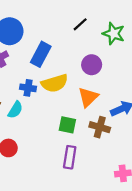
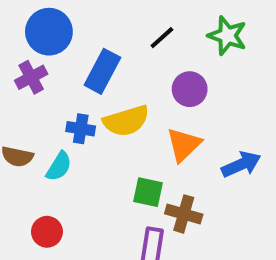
black line: (80, 24) -> (162, 38), moved
brown cross: (100, 127) -> (184, 214), moved

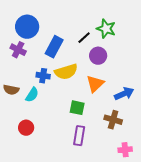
green star: (227, 36) -> (106, 29), moved
black line: (162, 38) -> (84, 38), moved
purple cross: (31, 77) -> (18, 50), turned -35
brown cross: (184, 214) -> (113, 120), moved

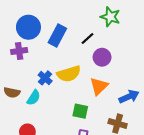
green star: (106, 29) -> (110, 17), moved
blue rectangle: (54, 47) -> (57, 35), moved
purple cross: (18, 50) -> (19, 51), turned -35
blue cross: (43, 76) -> (45, 78), turned 32

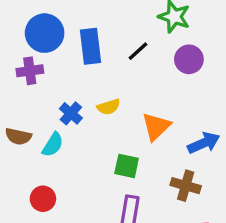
blue rectangle: (57, 35) -> (90, 46), turned -35
purple circle: (102, 57) -> (189, 59), moved
yellow semicircle: (69, 74) -> (109, 107), size x0.6

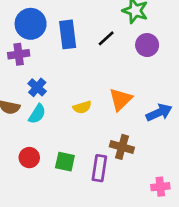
yellow semicircle: (109, 107) -> (82, 107), moved
blue cross: (71, 113) -> (37, 87), moved
green square: (127, 166) -> (65, 162), moved
brown cross: (186, 186) -> (122, 147), moved

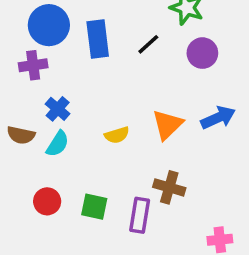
blue arrow: (159, 113) -> (218, 118), moved

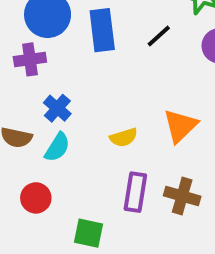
red circle: (47, 201) -> (36, 198), moved
green square: (94, 207) -> (88, 233), moved
purple rectangle: (140, 215) -> (135, 192), moved

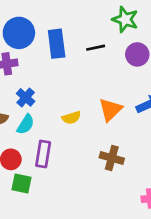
black line: (159, 36) -> (96, 48), turned 30
purple rectangle: (135, 192) -> (43, 154), moved
green square: (88, 233) -> (22, 184), moved

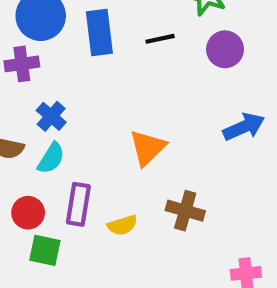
orange triangle: (110, 110) -> (148, 148), moved
yellow semicircle: (71, 118) -> (122, 225), moved

